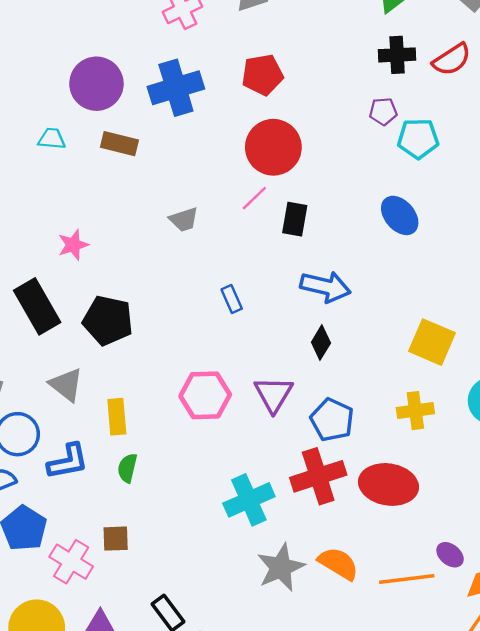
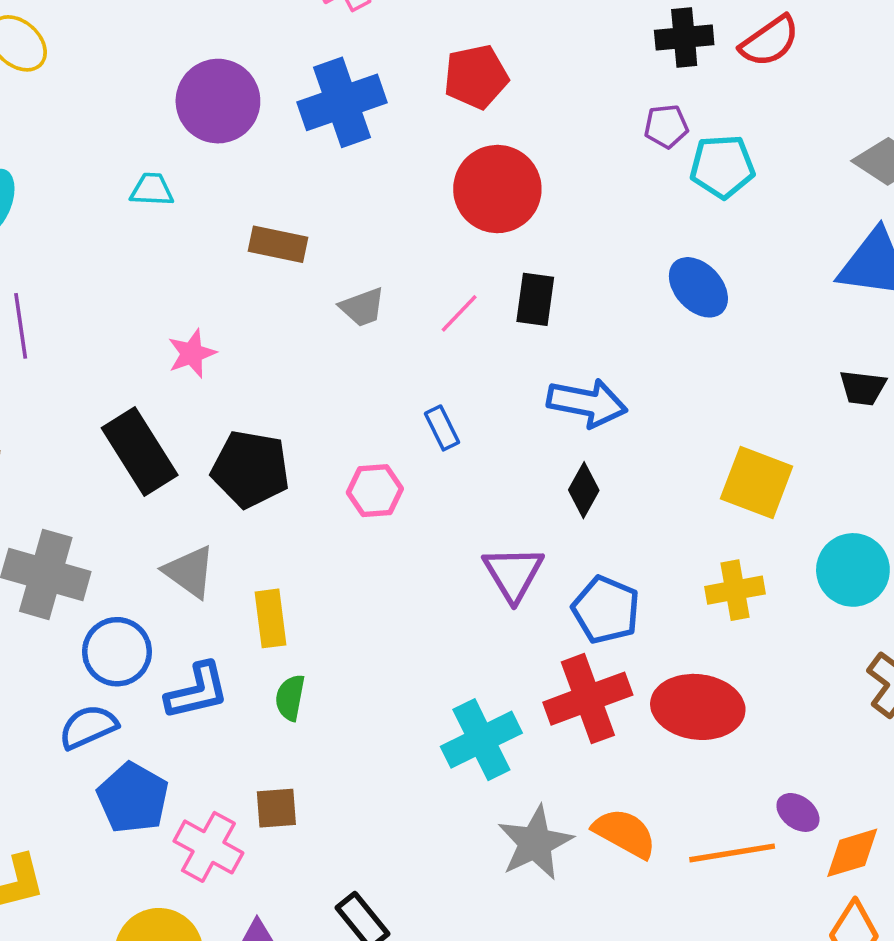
brown rectangle: (119, 144) -> (278, 244), moved
pink line: (254, 198) -> (459, 313), moved
pink hexagon: (205, 395) -> (375, 491), moved, size x0.7

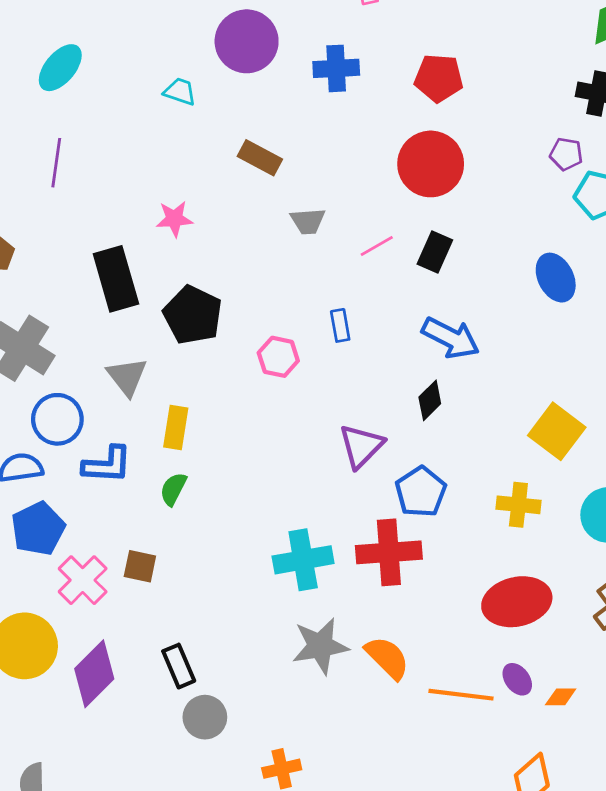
blue cross: (342, 102) -> (336, 68), size x0.7
red ellipse: (698, 707) -> (517, 602), moved, turned -36
orange diamond: (852, 853) -> (561, 697), moved, size x0.7

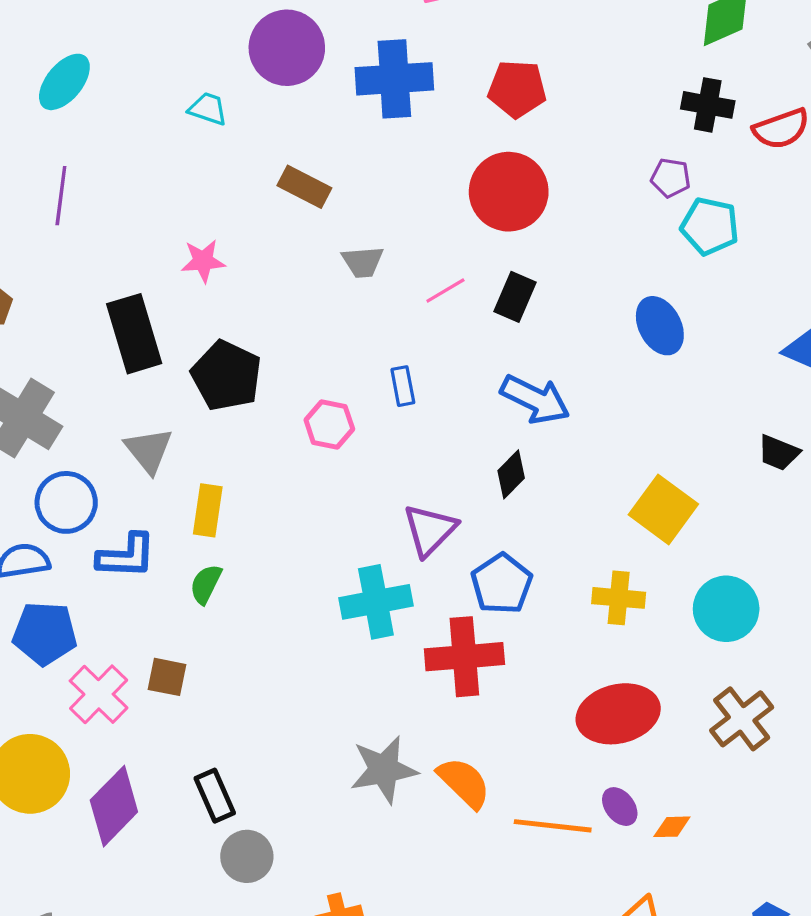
blue cross: (336, 68) -> (394, 79), size x1.4
blue pentagon: (38, 529) -> (45, 633), turned 30
cyan cross: (303, 560) -> (376, 602), moved

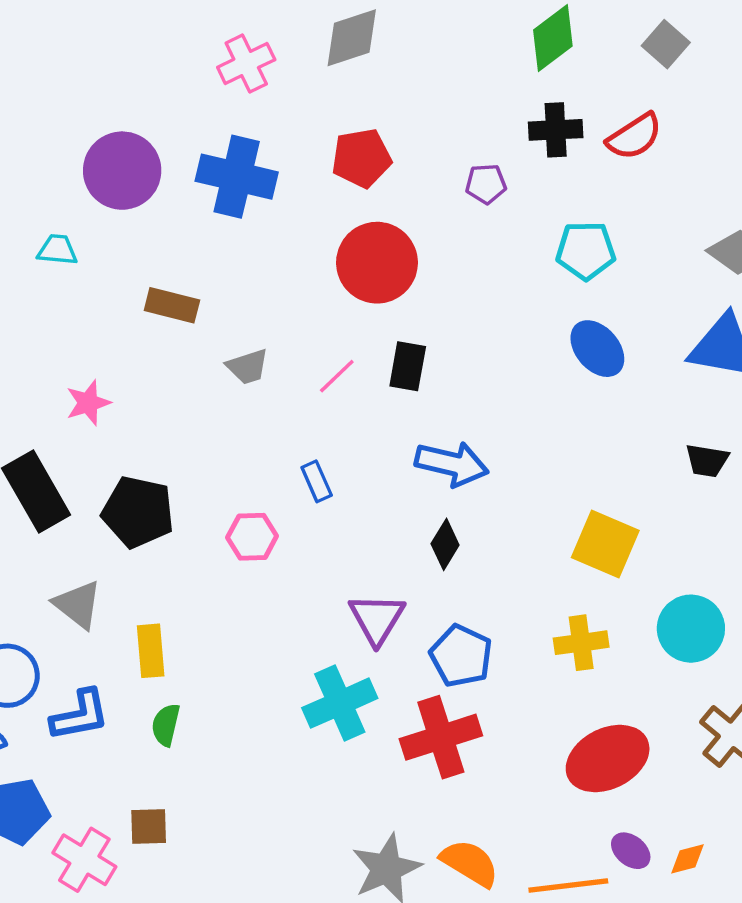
blue cross: (394, 79) -> (237, 177), turned 30
purple pentagon: (671, 178) -> (486, 184), moved
blue ellipse: (660, 326) -> (597, 349), moved

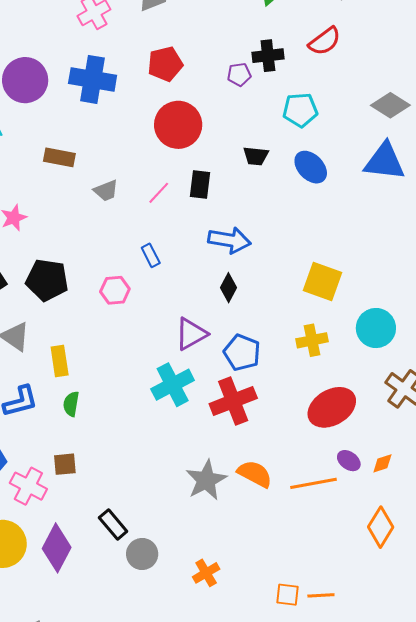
black cross: (556, 130) -> (268, 56), moved
black trapezoid: (707, 461) -> (256, 156), moved
purple triangle: (377, 619) -> (191, 334), turned 33

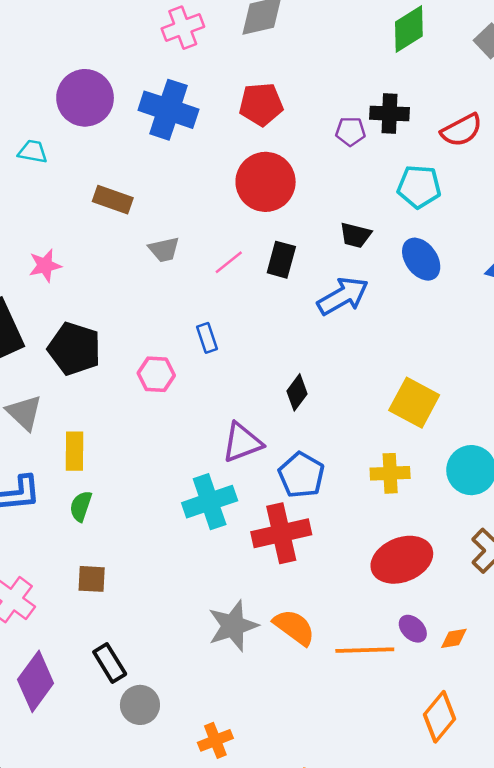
red semicircle: (325, 41) -> (462, 130), moved
blue arrow: (229, 240) -> (343, 296), moved, turned -48
brown square: (65, 464) -> (92, 579), moved

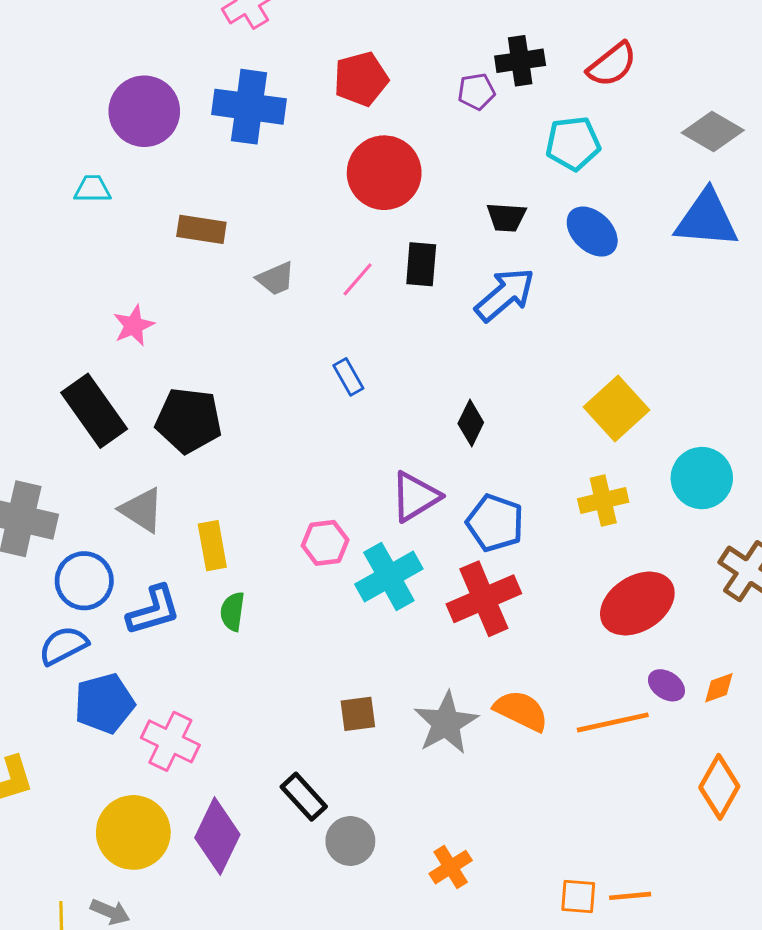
pink hexagon: (156, 374) -> (325, 543), moved
yellow square: (414, 403) -> (616, 409), turned 30
brown square: (92, 579) -> (358, 714), moved

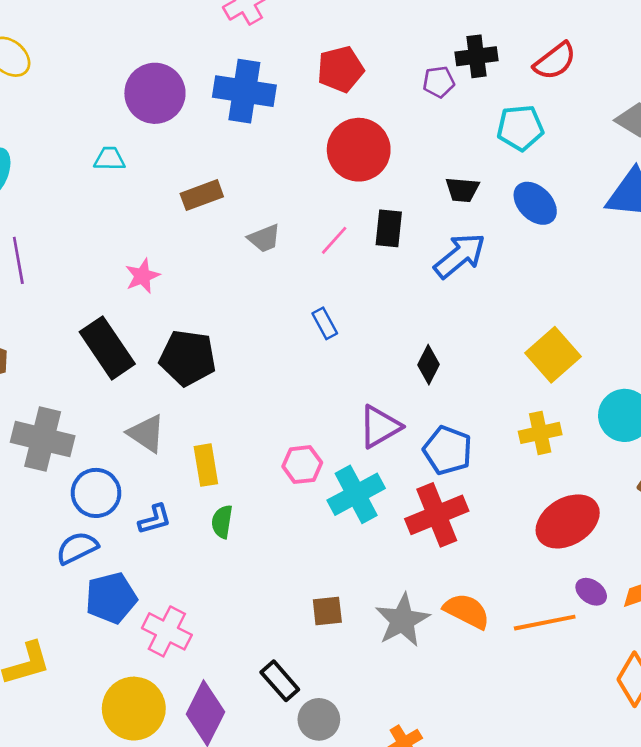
brown rectangle: (201, 229) -> (202, 195), turned -30
blue L-shape: (154, 610) -> (155, 519), size x0.7

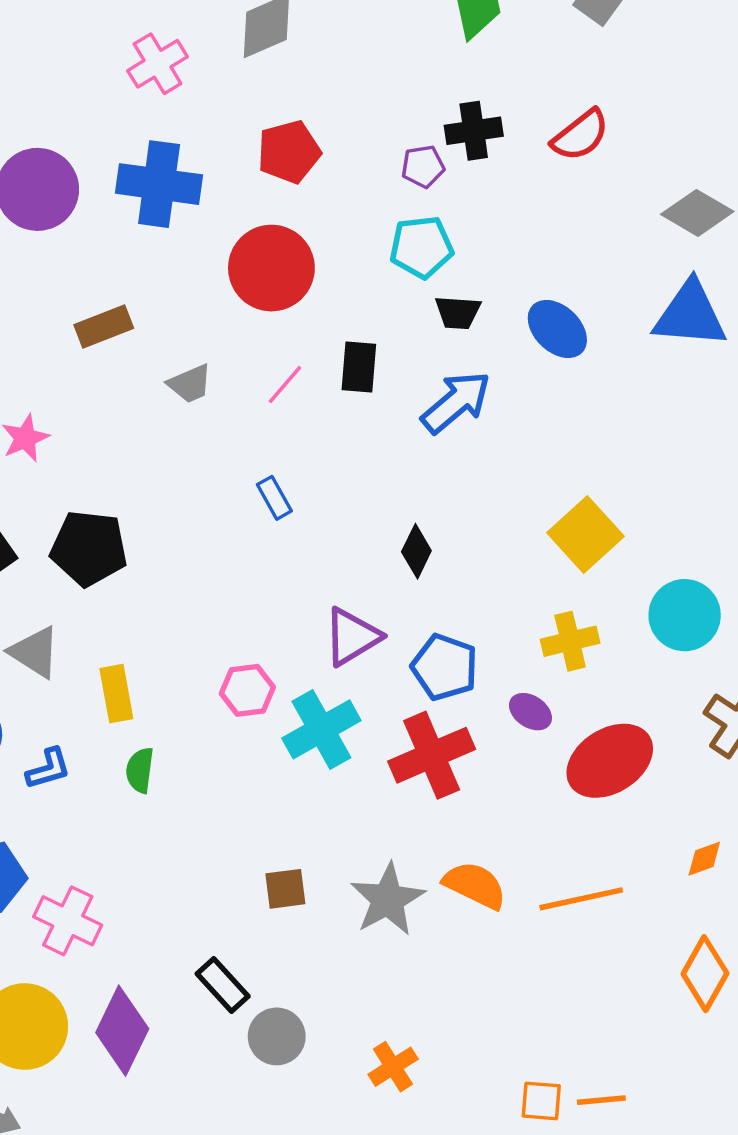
cyan pentagon: (520, 128) -> (421, 247), moved
red circle: (359, 150) -> (271, 268), moved
purple ellipse: (591, 592) -> (530, 712), moved

